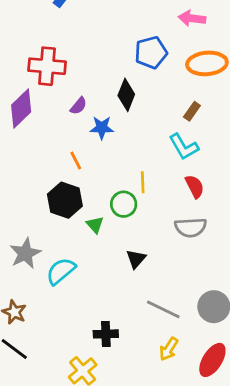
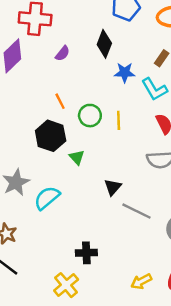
blue star: (102, 128) -> (125, 73), moved
green circle: (124, 204) -> (90, 116), moved
gray line: (163, 309) -> (137, 211), moved
yellow arrow: (169, 349) -> (141, 281), moved, turned 30

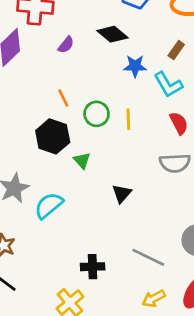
black diamond: (104, 44) -> (112, 34), turned -72
gray line: (137, 211) -> (148, 257), moved

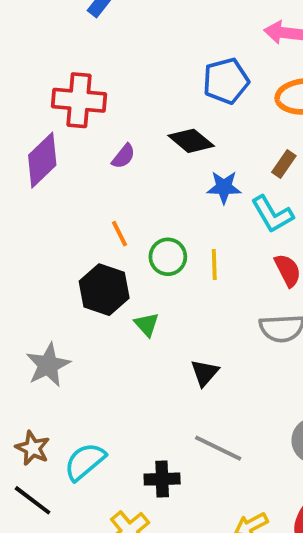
cyan semicircle: (49, 206) -> (85, 462), moved
gray line: (148, 257) -> (218, 448), moved

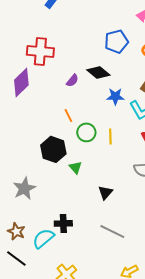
purple semicircle: (123, 156) -> (72, 80), moved
orange line: (120, 234) -> (68, 115), moved
black cross: (162, 479) -> (63, 223), moved

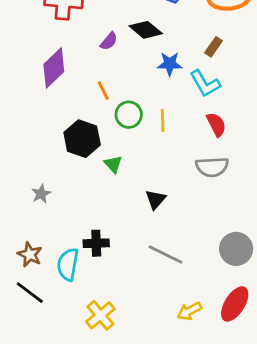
purple diamond: (21, 82) -> (54, 68), moved
gray star: (24, 188) -> (41, 194), size x0.6
cyan semicircle: (43, 238) -> (68, 264), turned -40

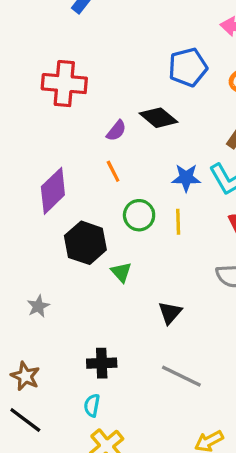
blue star: (170, 64) -> (186, 178), moved
purple diamond: (54, 68) -> (53, 191), moved
orange line: (103, 91) -> (113, 171), moved
cyan semicircle: (68, 264) -> (92, 405), moved, size x0.6

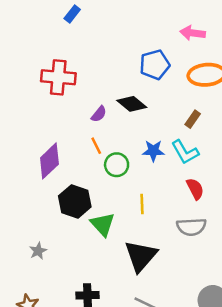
green circle: (139, 215) -> (117, 165), moved
yellow line: (178, 222) -> (142, 204), moved
green triangle: (121, 272) -> (103, 224), size x1.5
black triangle: (170, 313) -> (141, 256), size x1.8

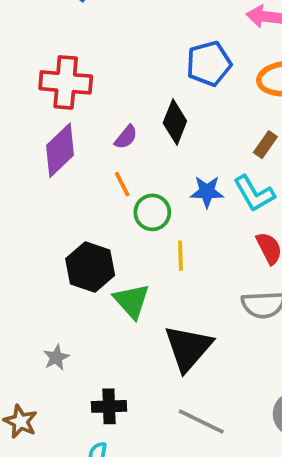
black diamond: (132, 104) -> (175, 122), turned 72
purple diamond: (49, 161) -> (60, 150), moved
yellow line: (142, 204) -> (181, 256), moved
gray star: (38, 251) -> (56, 357), moved

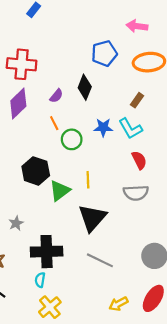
yellow line: (181, 256) -> (88, 180), moved
green triangle: (132, 301) -> (60, 191), turned 35
black cross: (109, 406) -> (47, 252), size x1.6

